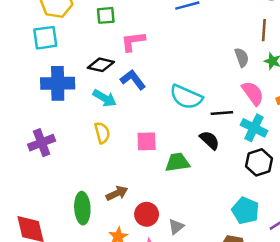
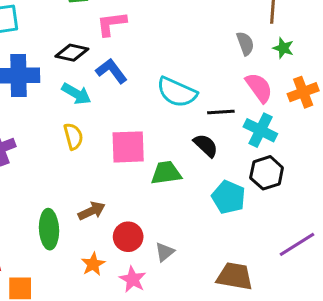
pink square: (147, 141) -> (128, 147), size x1.4
cyan pentagon: (245, 211) -> (229, 197), moved

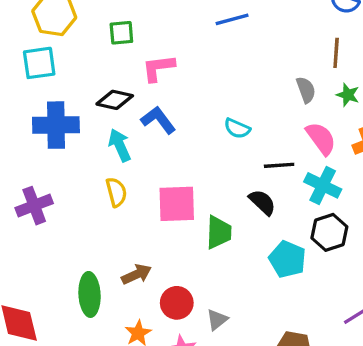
cyan semicircle: (177, 92) -> (237, 128), moved, size x0.6
cyan arrow: (76, 94) -> (120, 145), turned -144
green trapezoid: (166, 173) -> (219, 232), turned 100

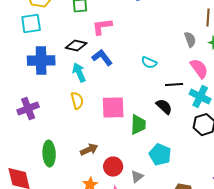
cyan pentagon: (287, 259) -> (160, 155), moved
green ellipse: (90, 294) -> (49, 154), moved

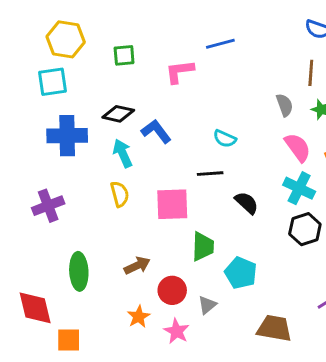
pink L-shape: (102, 27) -> (179, 71), moved
black line: (174, 85) -> (210, 174), moved
green trapezoid: (138, 125) -> (203, 247), moved

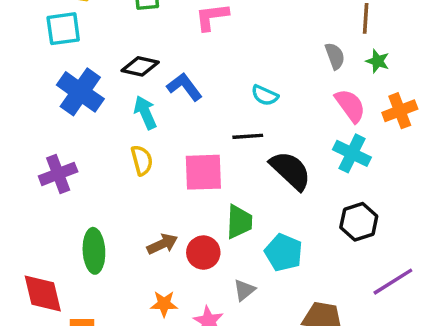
blue cross: (67, 136) -> (80, 92), turned 36
black semicircle: (247, 203) -> (290, 171), size x1.5
black hexagon: (305, 229) -> (359, 222), moved
red circle: (172, 290) -> (203, 253), moved
orange star: (139, 317) -> (164, 304), turned 30

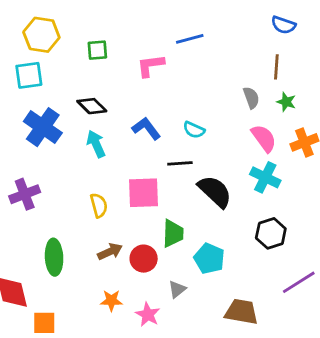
black diamond: (140, 66) -> (92, 106), turned 32
blue L-shape: (185, 87) -> (146, 128), moved
yellow semicircle: (142, 160) -> (99, 205), moved

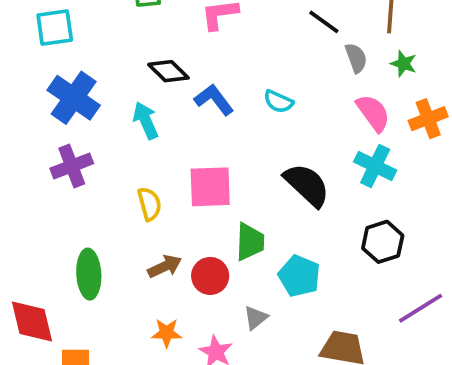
black diamond: (92, 106) -> (168, 71), moved
black line: (180, 163) -> (324, 22), moved, turned 40
purple cross: (25, 194) -> (72, 166), moved

